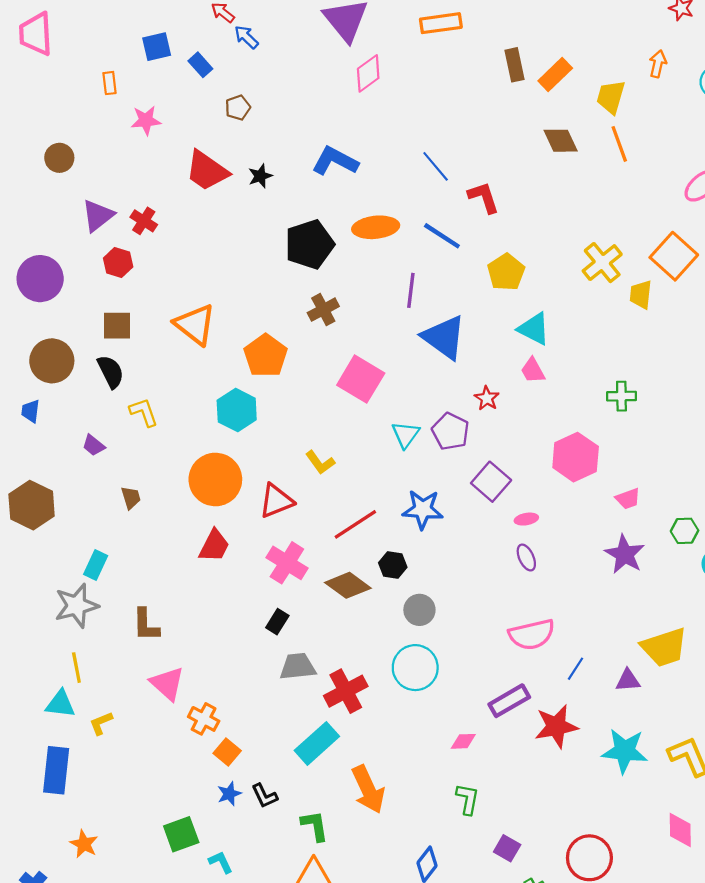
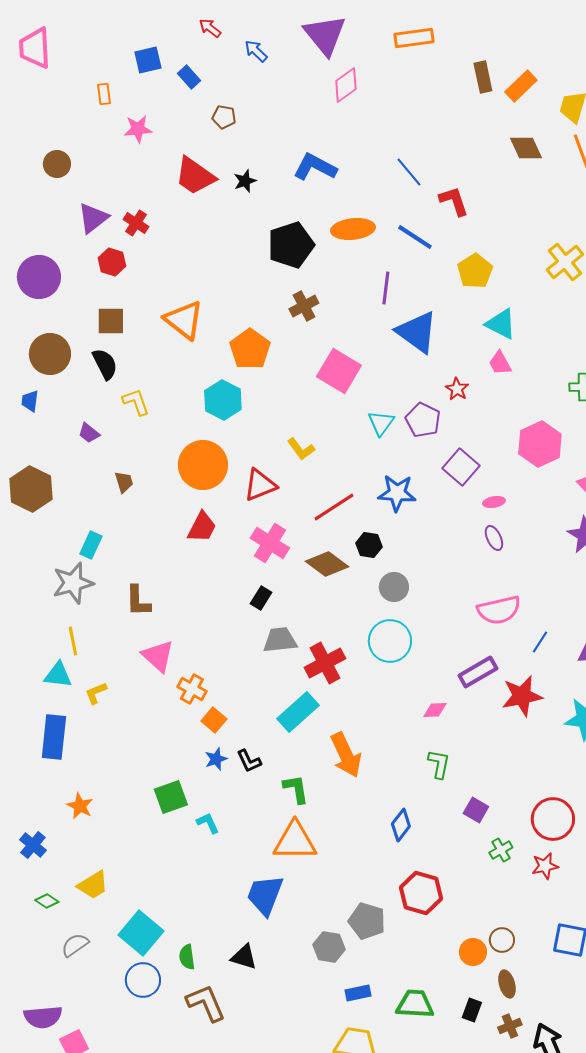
blue arrow: (246, 37) -> (256, 51), moved
brown pentagon: (238, 108) -> (224, 117), turned 30

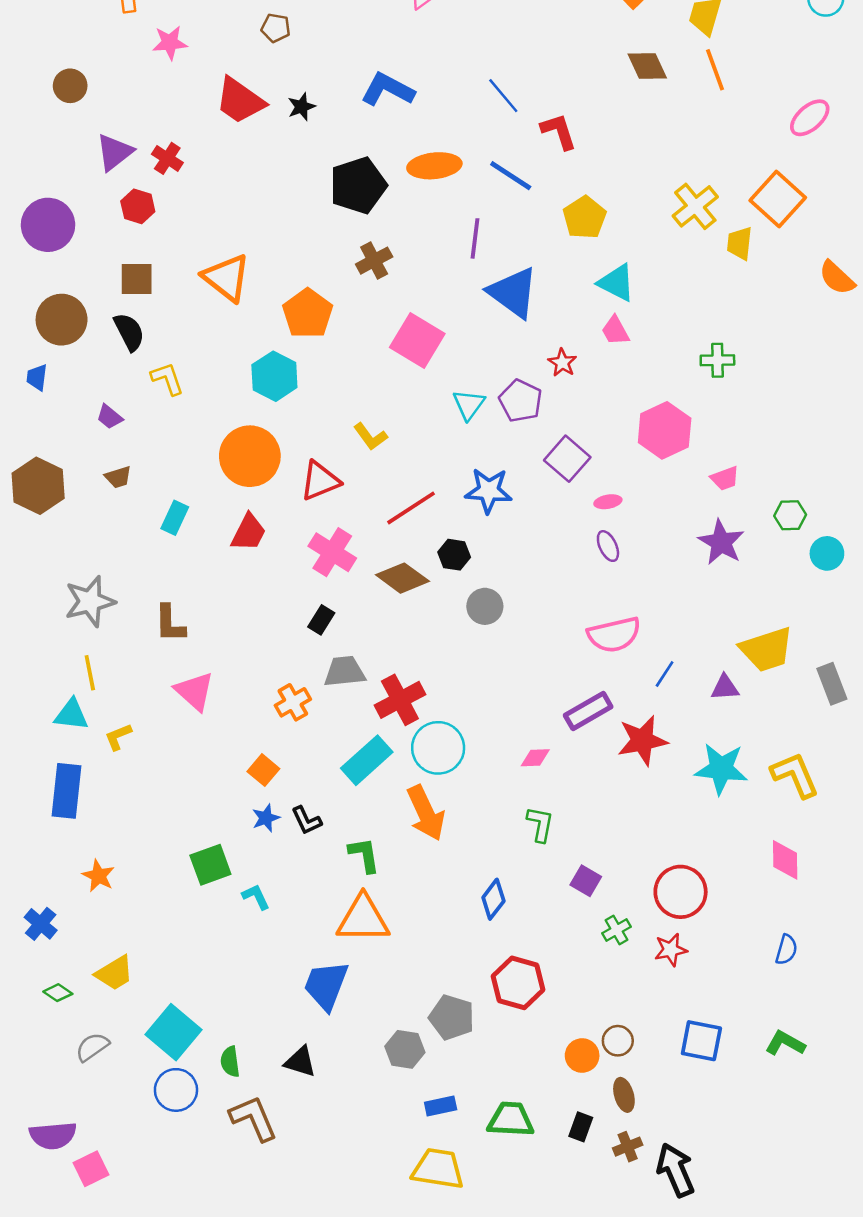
brown trapezoid: (124, 482) -> (118, 477), moved, turned 90
cyan rectangle: (91, 545) -> (175, 518), moved
cyan circle: (390, 641) -> (438, 748), moved
orange cross: (192, 689) -> (293, 702), moved, turned 32

